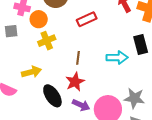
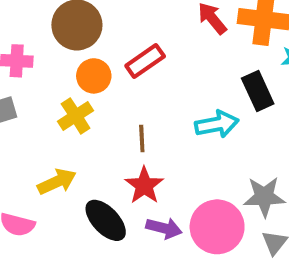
orange circle: (39, 19) -> (94, 76), moved

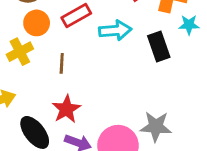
cyan arrow: (217, 124) -> (115, 30), moved
brown line: (142, 138) -> (62, 63), moved

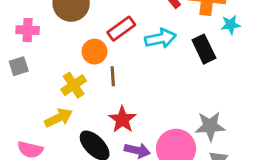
orange circle: (37, 23) -> (94, 52), moved
yellow cross: (20, 52) -> (74, 85), moved

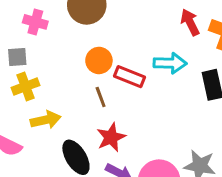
red rectangle: (121, 29) -> (130, 77), moved, turned 44
brown line: (113, 76) -> (101, 97), moved, turned -30
yellow cross: (74, 85) -> (26, 86), moved

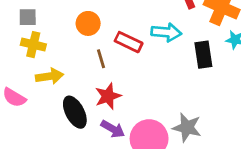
orange circle: (99, 60) -> (88, 23), moved
yellow cross: (26, 86) -> (33, 45), turned 30

